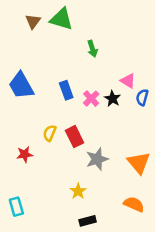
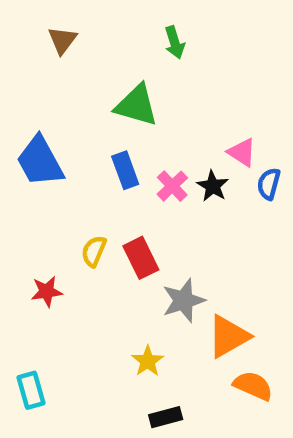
green triangle: (61, 19) -> (136, 105), moved
green arrow: (92, 49) -> (175, 42), moved
orange triangle: (139, 163) -> (228, 336), moved, turned 40

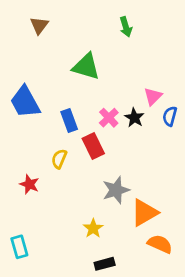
green arrow: (175, 42) -> (126, 27), moved
pink triangle: (242, 152) -> (153, 96), turned 42
blue rectangle: (125, 170) -> (69, 121), moved
red rectangle: (141, 258) -> (93, 146), moved
red star: (47, 292) -> (29, 184), turned 30

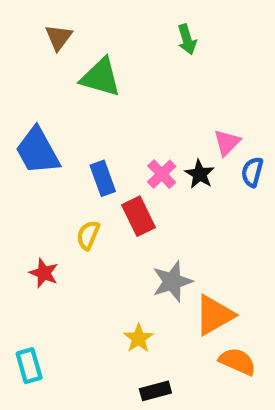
green triangle: (86, 67) -> (101, 77), moved

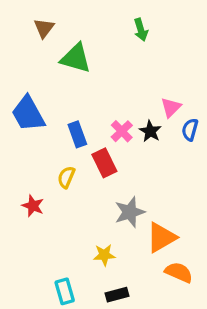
yellow star: (139, 338) -> (104, 255), turned 30
cyan rectangle: (29, 366) -> (65, 291), moved

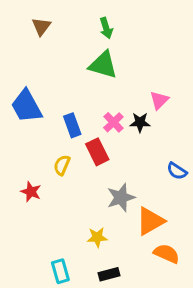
green arrow: (141, 30) -> (106, 28), moved
green triangle: (76, 58) -> (103, 65), moved
blue semicircle: (190, 130) -> (177, 171), moved, turned -72
black star: (150, 131) -> (140, 122), turned -30

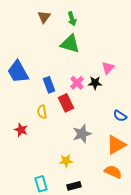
brown triangle: (41, 27) -> (44, 17), moved
yellow semicircle: (62, 165) -> (42, 112), turned -32
orange triangle: (150, 221) -> (116, 145), moved

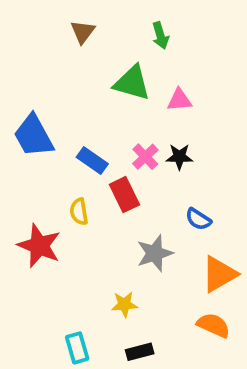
green arrow: (72, 19) -> (160, 36), moved
pink triangle: (108, 68) -> (179, 100), moved, turned 40
blue rectangle: (49, 85) -> (92, 160), turned -35
blue semicircle: (120, 116) -> (198, 219), moved
red star: (21, 130) -> (39, 246), size x1.6

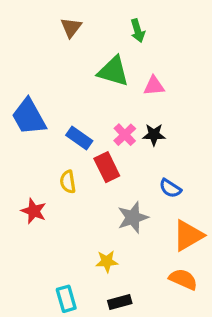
red star: (39, 246) -> (34, 211), size x0.7

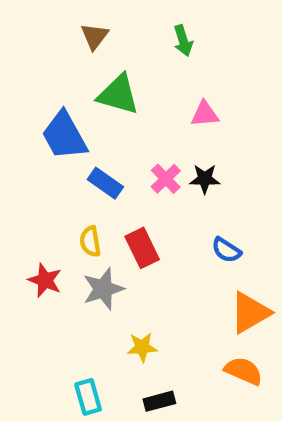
green triangle: (113, 71) -> (118, 95), moved
blue trapezoid: (29, 117) -> (64, 136), moved
red rectangle: (107, 167) -> (142, 248), moved
gray star: (133, 218) -> (103, 289), moved

